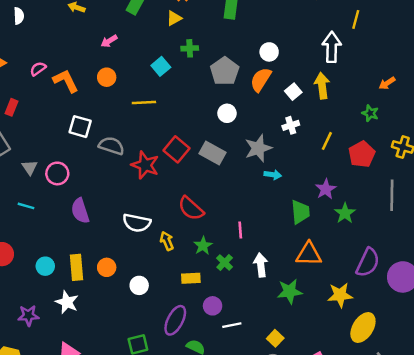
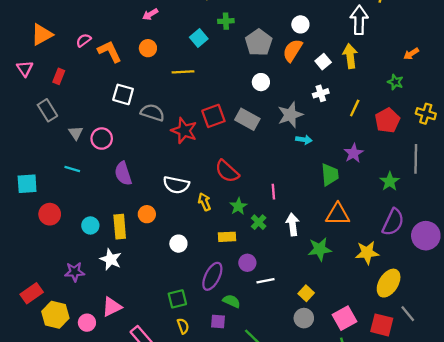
red square: (176, 149) -> (213, 116), turned 30
green star: (345, 213) -> (390, 181), moved
orange circle: (107, 267) -> (147, 214), moved

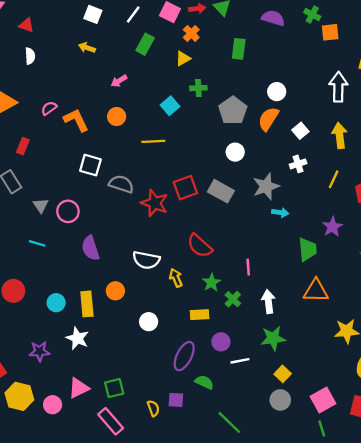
yellow arrow: (350, 56) -> (340, 135), moved
green star: (320, 249) -> (273, 338), moved
green square: (177, 299) -> (114, 388), moved
purple square: (218, 321) -> (176, 400), moved

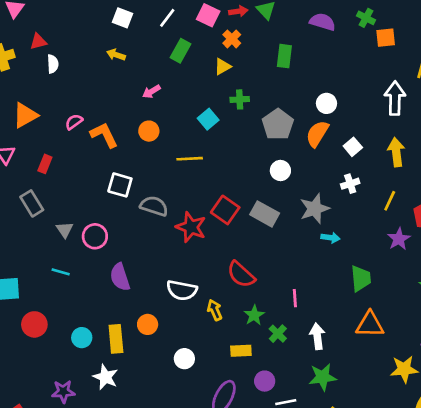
red triangle: (26, 25) -> (38, 42), moved, turned -35
red square: (185, 188) -> (225, 210), turned -35
purple star: (332, 227) -> (399, 239), moved

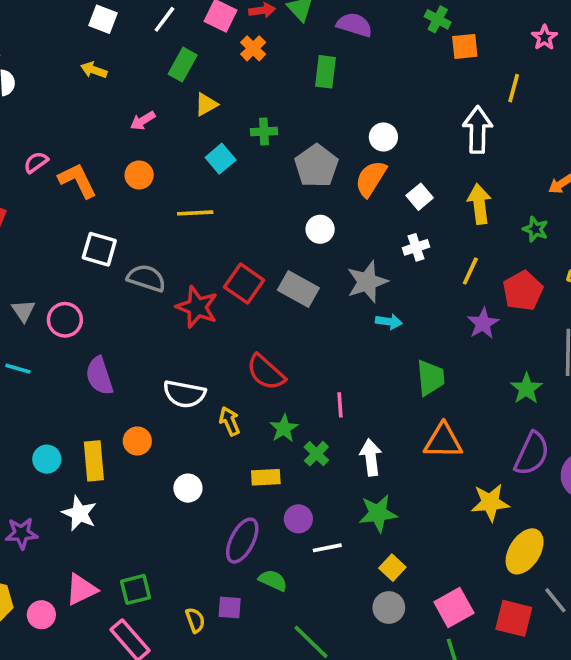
purple semicircle: (323, 22) -> (354, 25), moved
yellow triangle: (223, 67) -> (206, 104), moved

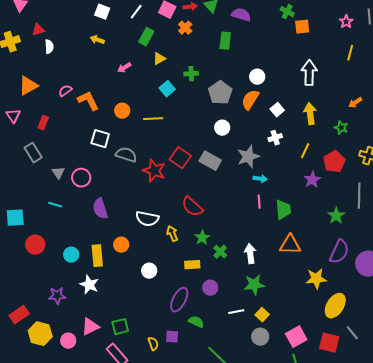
yellow line: (514, 88) -> (350, 53), moved
orange circle: (139, 175) -> (122, 111), moved
pink line: (340, 405) -> (259, 202), moved
white line: (327, 548) -> (236, 312), moved

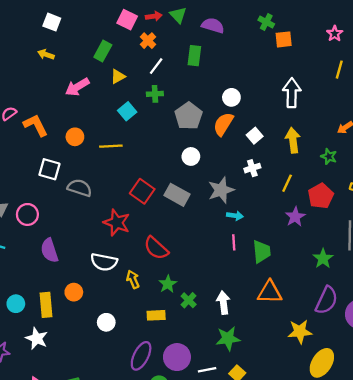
white line: (136, 12) -> (156, 66), moved
pink arrow: (124, 68) -> (77, 87), size x1.5
red star: (154, 171) -> (117, 223), moved
purple circle: (210, 288) -> (177, 357), moved, size x1.5

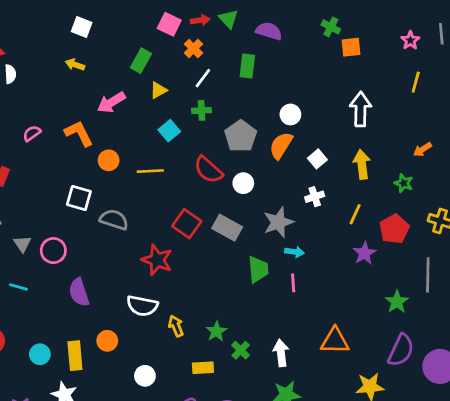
orange L-shape: (36, 125) -> (79, 133), moved
red semicircle: (156, 248) -> (208, 170), moved
green trapezoid: (262, 252) -> (258, 269), moved

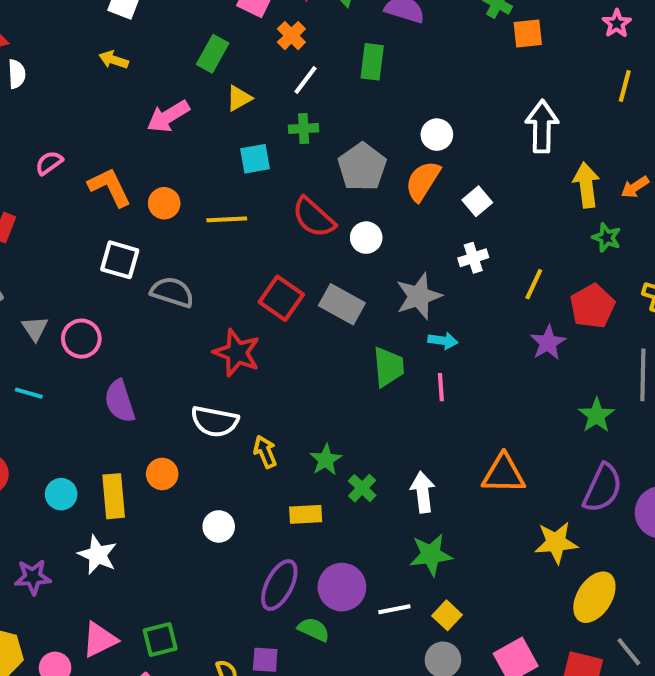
cyan square: (169, 131) -> (255, 159), turned 30
orange L-shape: (79, 133) -> (110, 187), moved
yellow arrow: (362, 164) -> (586, 185), moved

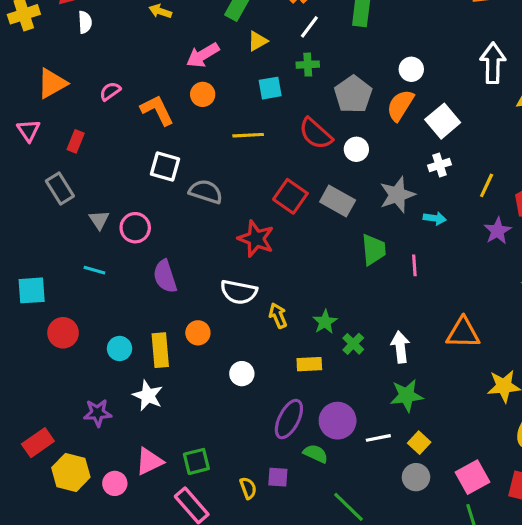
white square: (477, 201) -> (443, 121), size x1.5
orange circle: (164, 203) -> (203, 94), moved
cyan arrow: (443, 341) -> (435, 218), moved

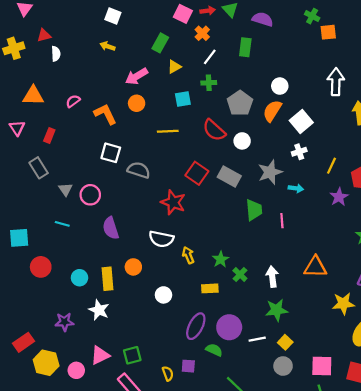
orange triangle: (52, 83) -> (33, 96), turned 30
pink square: (472, 477) -> (322, 366), turned 30

